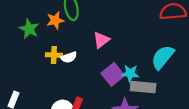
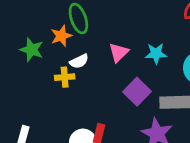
white semicircle: (69, 57) -> (79, 61), moved
cyan star: (130, 73) -> (156, 53), moved

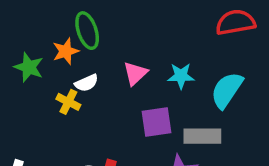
yellow cross: (65, 77) -> (68, 102), turned 30
purple square: (137, 92) -> (157, 122), turned 36

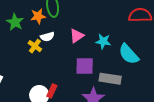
cyan semicircle: (227, 90) -> (129, 54), turned -85

